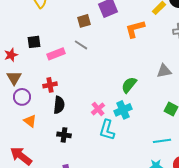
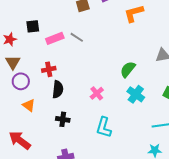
gray line: (81, 45) -> (77, 37), moved
cyan cross: (123, 110) -> (136, 94), moved, turned -30
cyan L-shape: (107, 130) -> (104, 127), moved

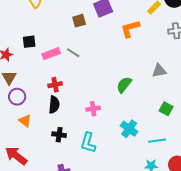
red cross: (49, 69) -> (55, 85), moved
pink cross: (97, 93) -> (93, 109), turned 32
cyan cross: (136, 94) -> (129, 129), moved
cyan L-shape: (104, 127) -> (88, 143), moved

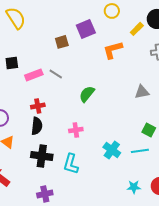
green semicircle: (124, 85) -> (87, 94), moved
black cross: (59, 135) -> (42, 156), size x1.5
cyan line: (157, 141) -> (140, 151), moved

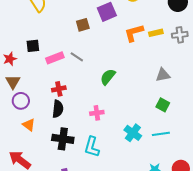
yellow rectangle: (137, 29) -> (156, 33), moved, turned 32
green square: (149, 130) -> (163, 105), moved

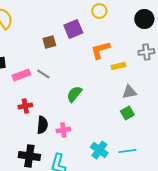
yellow rectangle: (156, 33) -> (118, 66), moved
green square: (163, 105) -> (127, 113), moved, turned 32
black semicircle: (58, 109) -> (42, 125), moved

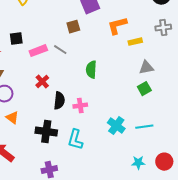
brown square: (49, 42) -> (73, 27), moved
green semicircle: (74, 94) -> (91, 70), turned -36
red cross: (25, 106) -> (42, 82), turned -32

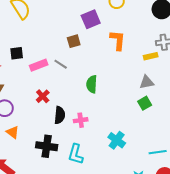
orange L-shape: (117, 26) -> (118, 40), turned 110
yellow rectangle: (135, 42) -> (151, 56), moved
cyan line: (144, 127) -> (158, 152), moved

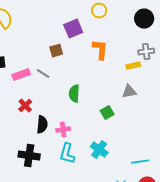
green square: (145, 103) -> (107, 113), moved
cyan L-shape: (76, 154) -> (67, 154), moved

